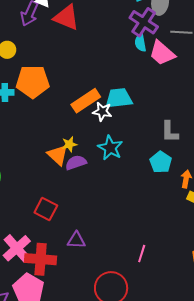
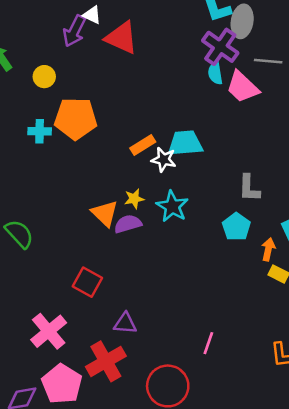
orange rectangle: (86, 101) -> (143, 145), size x0.7
yellow star: (69, 144) -> (134, 199), moved
red cross: (41, 259) -> (106, 361), moved, turned -36

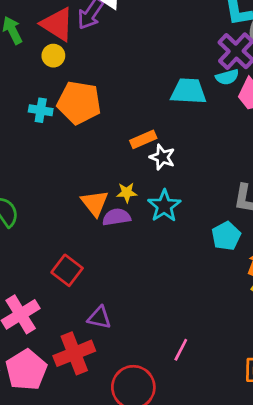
red triangle: (121, 38) -> (57, 24), moved
cyan semicircle: (215, 73) -> (227, 77), turned -105
cyan trapezoid: (185, 143) -> (189, 91), moved

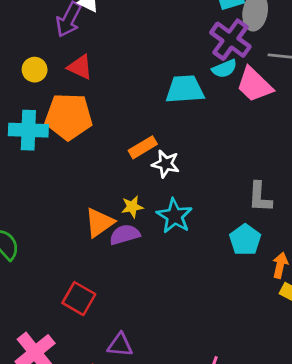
red triangle: (57, 24) -> (80, 67), moved, size x0.7
cyan cross: (41, 110) -> (28, 130), size x1.5
orange triangle: (95, 203) -> (99, 222), turned 40

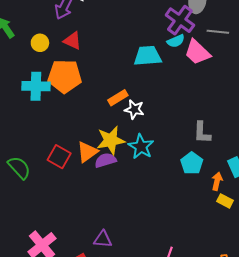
yellow star: (132, 207) -> (111, 140), size x1.8
red square: (79, 299) -> (59, 157), moved

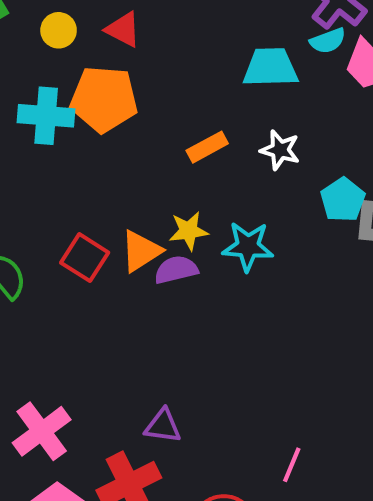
white star: (134, 109) -> (280, 150), moved
yellow star: (111, 140) -> (189, 231), size x0.7
cyan star: (141, 147) -> (248, 246), turned -30
cyan pentagon: (192, 163) -> (343, 200), moved

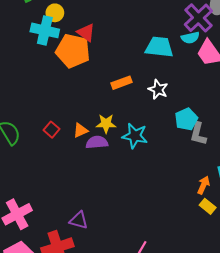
red triangle: (123, 29) -> (86, 32), moved
cyan cross: (46, 116) -> (45, 30), moved
orange triangle: (141, 251) -> (80, 130), size x0.7
red square: (85, 258) -> (52, 130), size x0.7

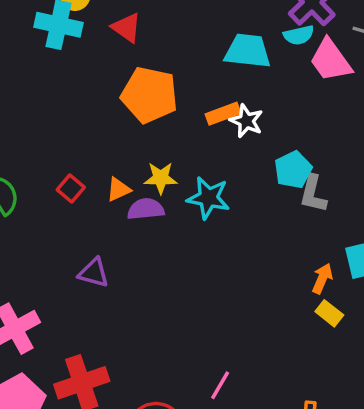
orange pentagon: (73, 51) -> (149, 95), moved
orange rectangle: (121, 83) -> (223, 114), moved
purple triangle: (79, 220) -> (94, 273), moved

